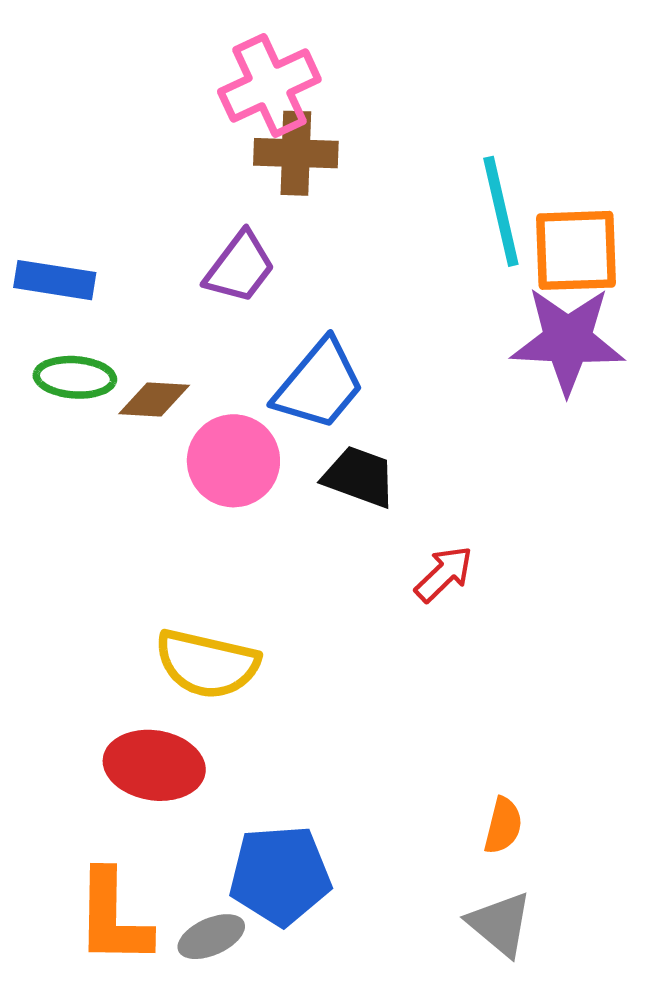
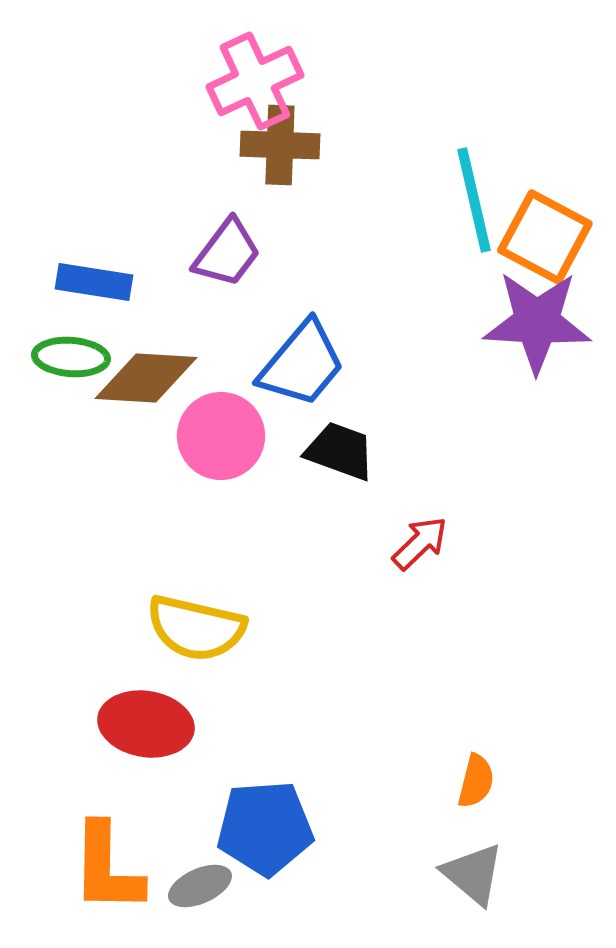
orange square: (576, 250) -> (545, 237), turned 30
blue rectangle: (55, 280) -> (94, 282), moved
brown diamond: (154, 399) -> (146, 378), size x1.5

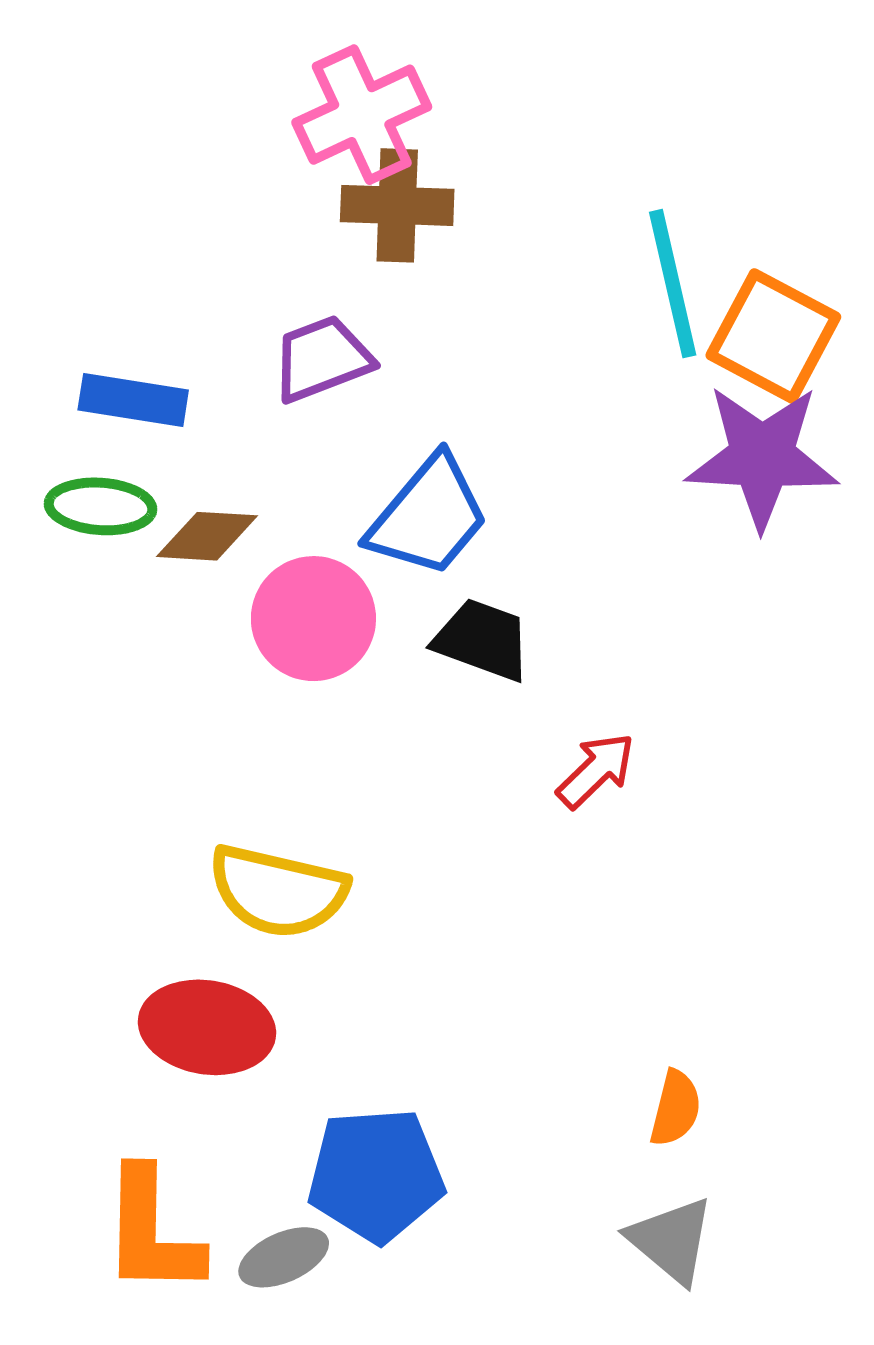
purple trapezoid: (227, 253) -> (322, 359), turned -148
brown diamond: (146, 378) -> (207, 536), size x0.7

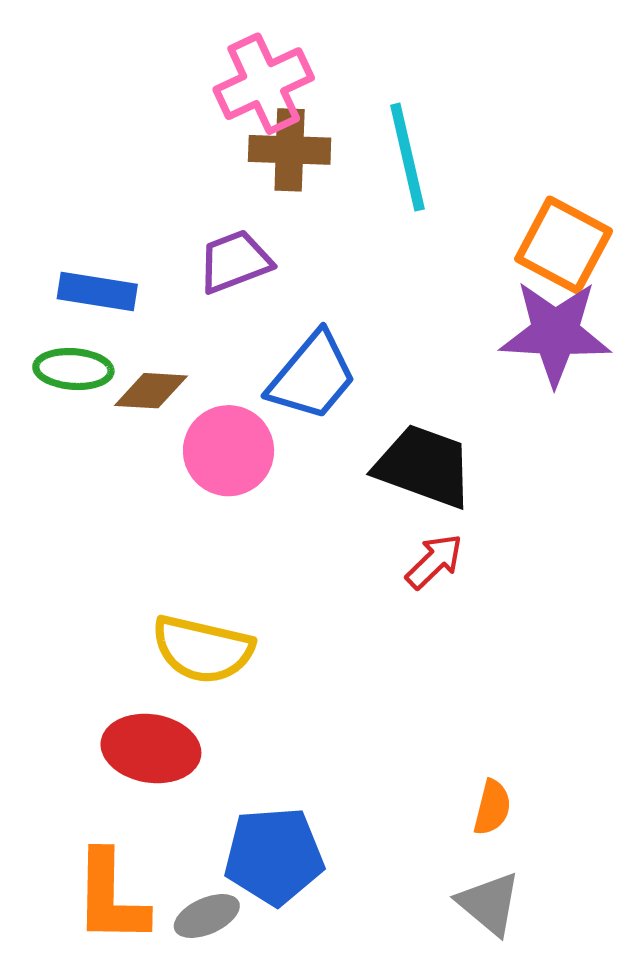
cyan line: (673, 284) -> (407, 157), moved
black trapezoid: (482, 640) -> (424, 466), moved, size x1.4

